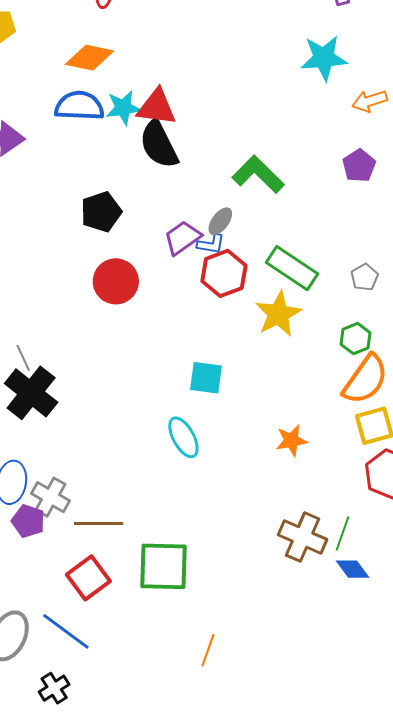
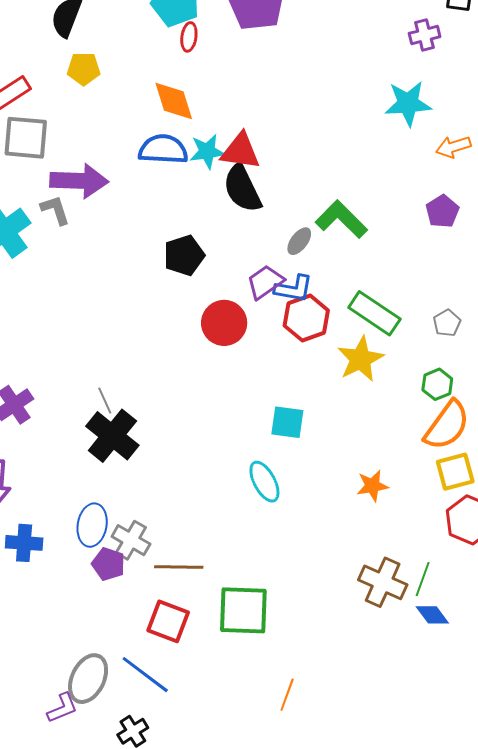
orange diamond: (90, 58) -> (174, 101), turned 60
gray ellipse: (220, 221) -> (299, 241), moved
blue L-shape: (211, 244) -> (294, 289), size x1.4
red circle: (116, 281) -> (224, 323), moved
red square: (88, 578) -> (168, 621), turned -33

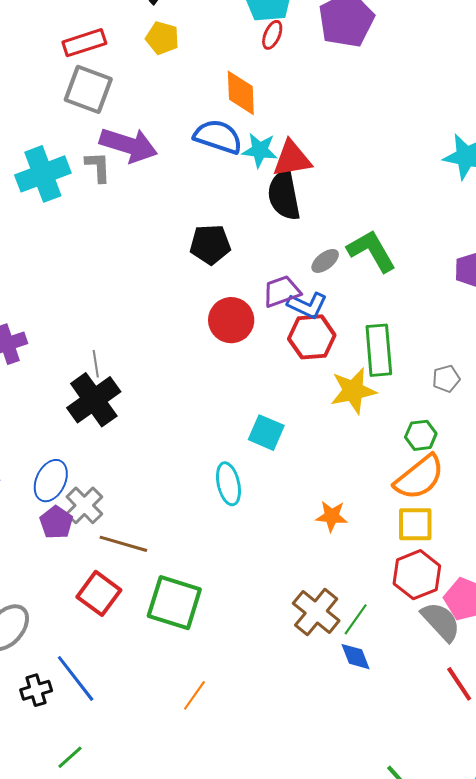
red triangle: (240, 151) -> (292, 159), turned -33
green rectangle: (374, 313) -> (379, 350), turned 36
blue line: (145, 675) -> (76, 678), moved

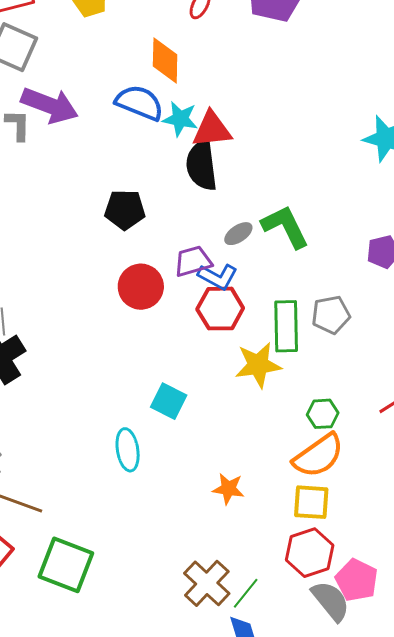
gray pentagon: (446, 379) -> (331, 315), moved, size x1.4

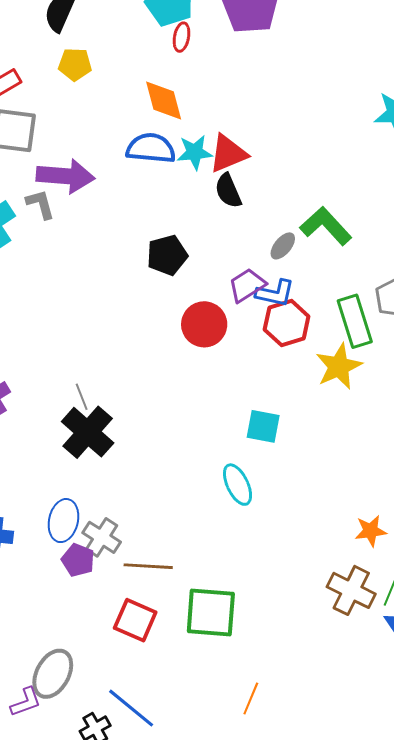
black semicircle: (202, 165) -> (228, 191), size x0.7
orange star: (228, 489) -> (371, 531), moved

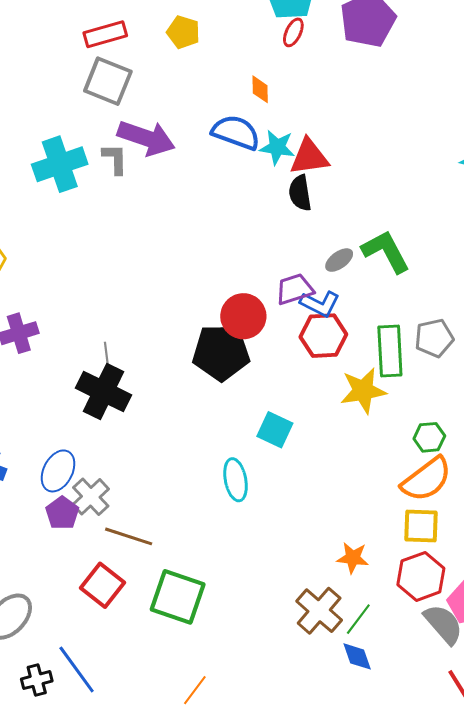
orange diamond: (164, 101) -> (260, 89), size x0.6
black pentagon: (167, 255) -> (221, 352), moved, size x1.4
black cross: (88, 432) -> (104, 392), turned -30

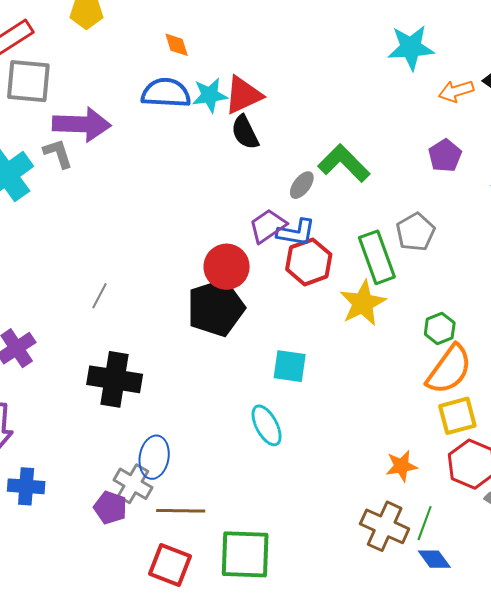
gray line: (107, 356) -> (99, 296), moved, turned 52
blue ellipse: (58, 471) -> (154, 457), moved

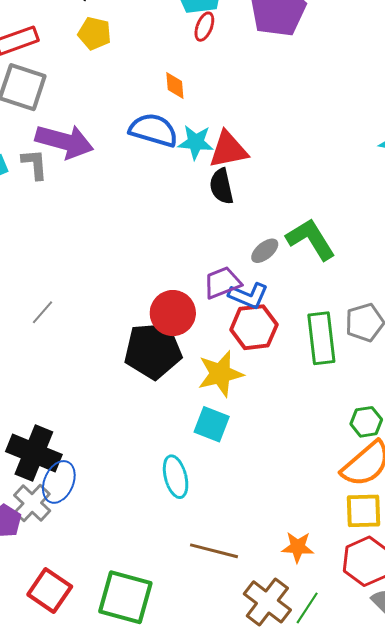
yellow star: (363, 303) -> (220, 374), moved
black cross: (115, 379) -> (34, 453), moved
brown line: (181, 511) -> (214, 551), moved

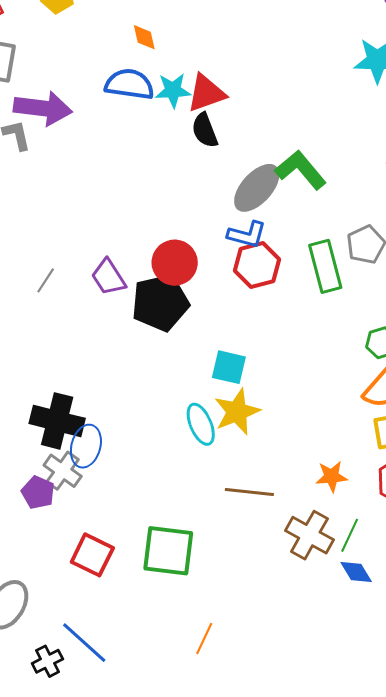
gray ellipse: (265, 251) -> (257, 188), size x1.8
purple trapezoid: (222, 283) -> (108, 277), moved, turned -93
yellow star: (220, 374) -> (237, 412), moved

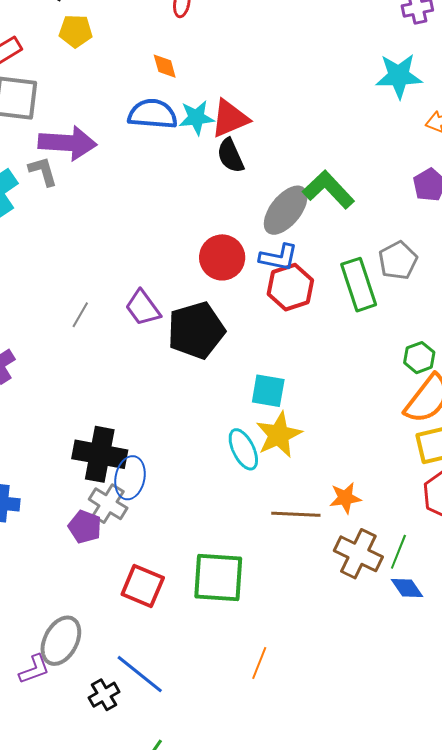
red circle: (175, 263) -> (222, 257), moved
orange star: (332, 476) -> (345, 498), moved

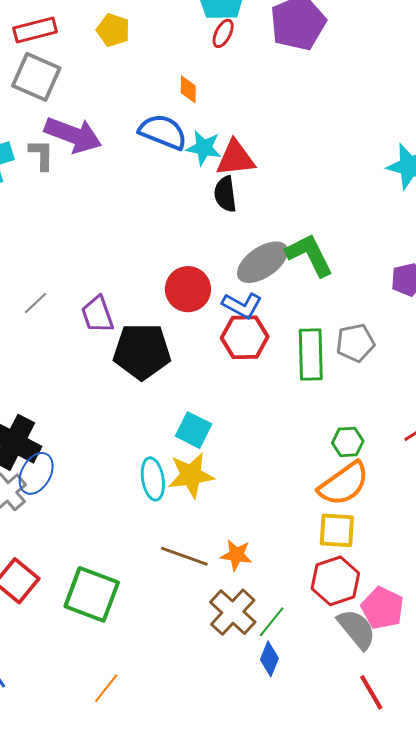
blue diamond: (407, 588) -> (269, 659), turned 40

